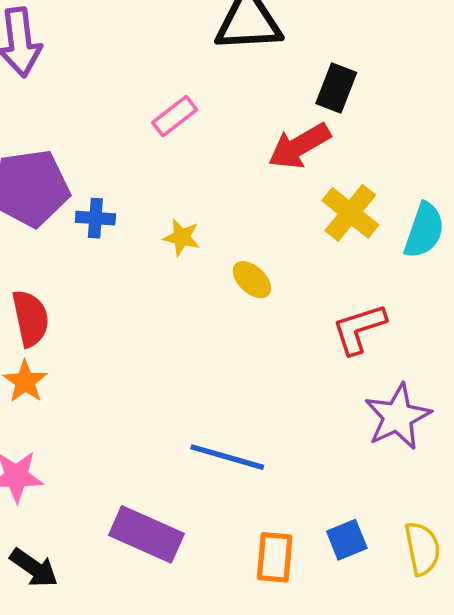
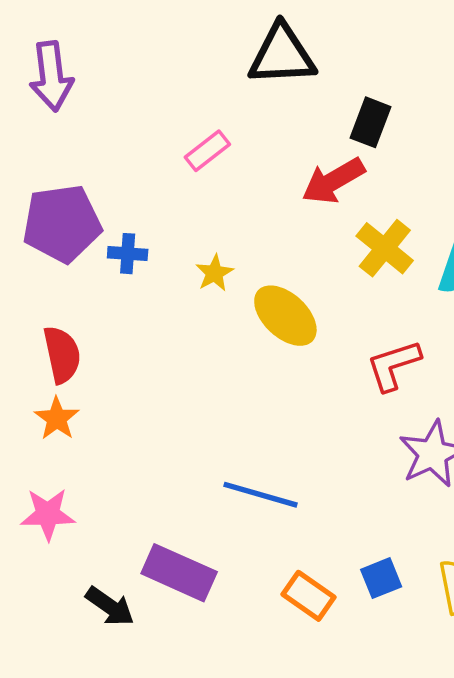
yellow star: (182, 237) -> (214, 273), turned 30
yellow ellipse: (252, 280) -> (285, 316), size x1.6
orange rectangle: (275, 557) -> (308, 596), turned -60
black arrow: (34, 568) -> (110, 606), moved

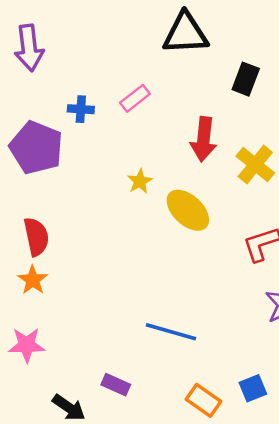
red arrow: (333, 181) -> (204, 139), moved, turned -54
purple pentagon: (62, 223) -> (36, 148), turned 30
blue cross: (128, 254) -> (81, 109), moved
purple rectangle: (179, 573) -> (116, 385), size x0.6

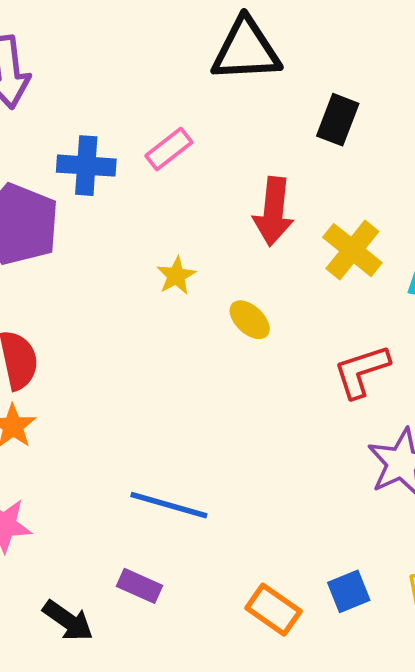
blue cross: (81, 109) -> (86, 166), size x1.4
yellow ellipse: (188, 210) -> (250, 320), size x0.6
blue line: (171, 332) -> (169, 505), moved

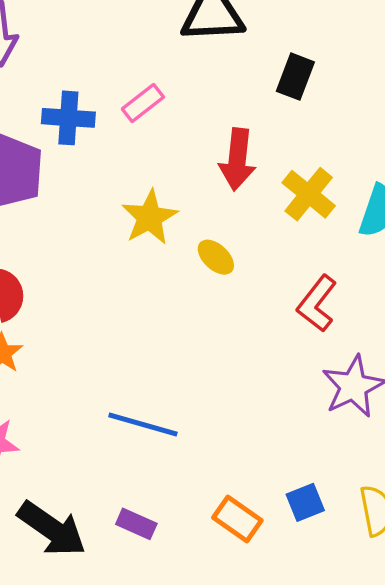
yellow star: (176, 276) -> (150, 217), size x1.6
red L-shape: (362, 371) -> (317, 304), turned -34
purple rectangle: (140, 586) -> (136, 524), moved
black arrow: (68, 621) -> (52, 529), size x1.5

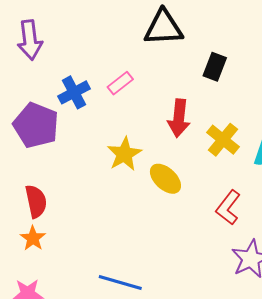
blue cross: (68, 118) -> (74, 92), turned -32
yellow ellipse: (216, 257) -> (165, 179), size x1.4

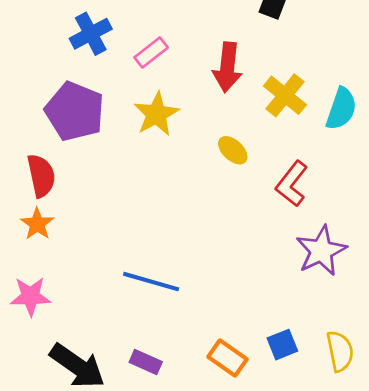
pink rectangle: (120, 83) -> (151, 52), moved
purple pentagon: (36, 125) -> (75, 111), moved
yellow ellipse: (165, 179) -> (233, 150), moved, size x0.7

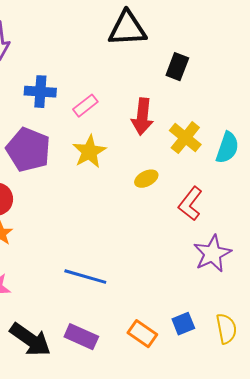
blue cross: (91, 34) -> (40, 92), turned 32
yellow ellipse: (233, 150) -> (146, 179), turned -70
purple rectangle: (146, 362) -> (81, 337), size x1.4

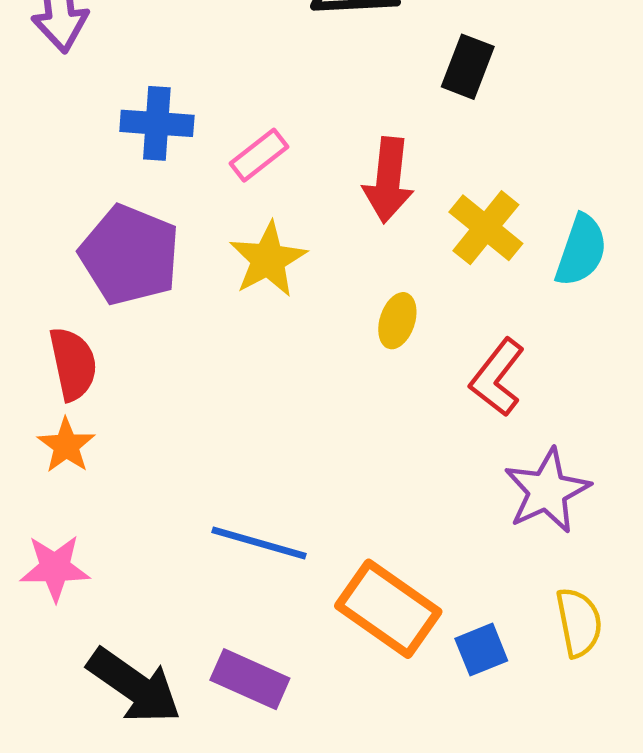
yellow ellipse: (146, 179) -> (397, 321), turned -45
yellow semicircle: (226, 329) -> (579, 622), moved
orange rectangle: (142, 334) -> (388, 609), moved, size x1.5

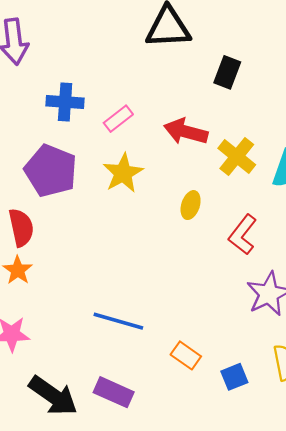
red arrow: (388, 180) -> (186, 132), turned 99
orange rectangle: (388, 609) -> (186, 355), size x0.6

